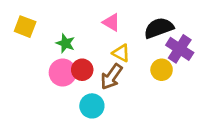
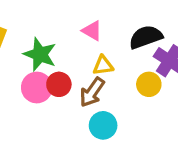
green star: (65, 43) -> (40, 54), size x1.5
yellow triangle: (121, 53) -> (103, 65), turned -36
cyan circle: (92, 106) -> (103, 125), moved

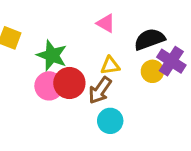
pink triangle: (92, 31) -> (106, 23), moved
red circle: (59, 84) -> (69, 83), size x1.4
yellow circle: (149, 84) -> (152, 71), moved

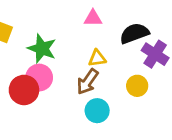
pink triangle: (106, 23) -> (93, 18), turned -30
yellow circle: (152, 71) -> (137, 86), moved
red circle: (69, 83) -> (24, 90), moved

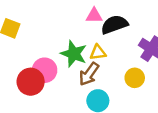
black semicircle: (134, 33) -> (114, 25), moved
green star: (42, 49) -> (74, 54), moved

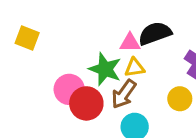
pink triangle: (94, 16) -> (130, 43), moved
red circle: (31, 82) -> (86, 103), moved

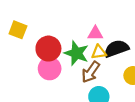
black semicircle: (155, 33) -> (116, 49), moved
red circle: (86, 103) -> (48, 49), moved

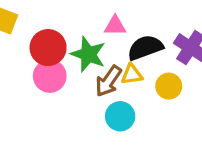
yellow triangle: (99, 52) -> (132, 74), moved

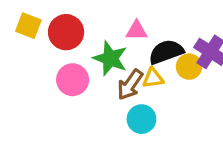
red circle: (48, 48) -> (66, 32), moved
yellow circle: (169, 86) -> (189, 67), moved

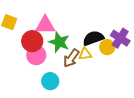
pink triangle: (137, 30) -> (45, 25), moved, size x1.5
red circle: (66, 32) -> (32, 41), moved
cyan circle: (141, 119) -> (50, 81), moved

